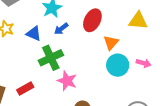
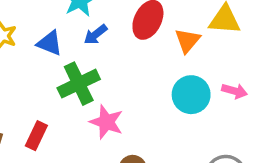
orange triangle: (111, 43) -> (187, 40), moved
red rectangle: (25, 89) -> (36, 136), turned -35

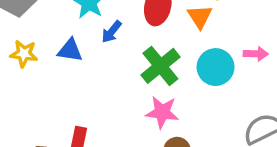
green cross: (79, 84) -> (160, 66), moved
pink star: (106, 122) -> (162, 112), moved

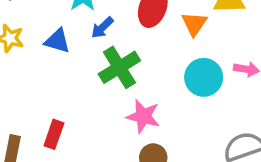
green cross: (160, 66) -> (119, 67), moved

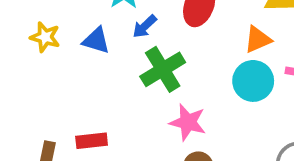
orange triangle: (194, 24) -> (258, 39), moved, turned 32
red rectangle: (54, 134) -> (92, 141), turned 64

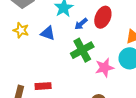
blue arrow: (145, 26) -> (81, 24), moved
pink star: (188, 122) -> (104, 68), moved, turned -30

